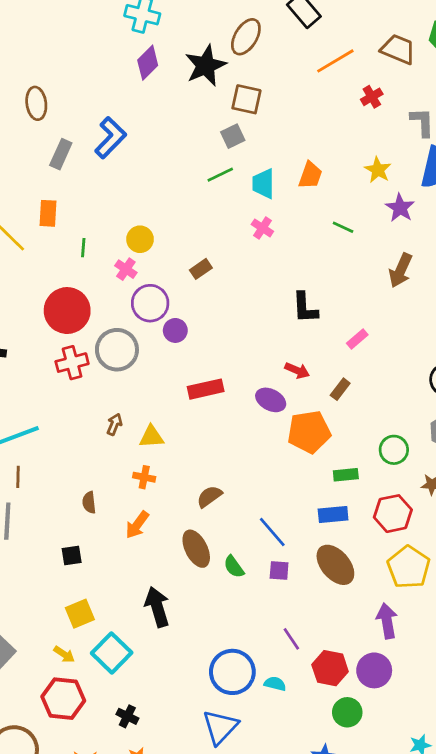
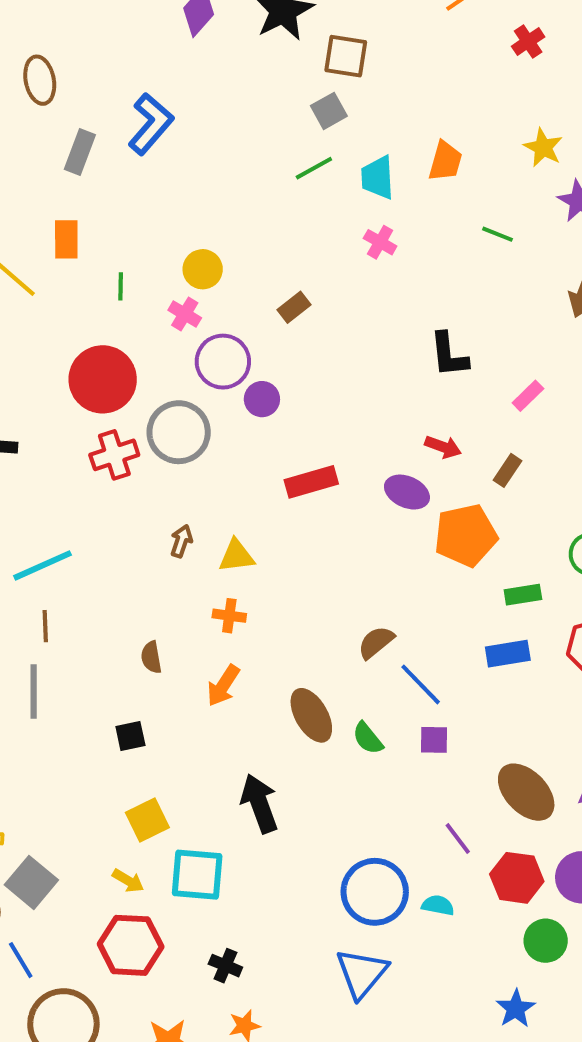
brown semicircle: (209, 496) -> (376, 642), moved
brown ellipse: (335, 565) -> (526, 792), moved
cyan square: (112, 653) -> (197, 875), turned -36

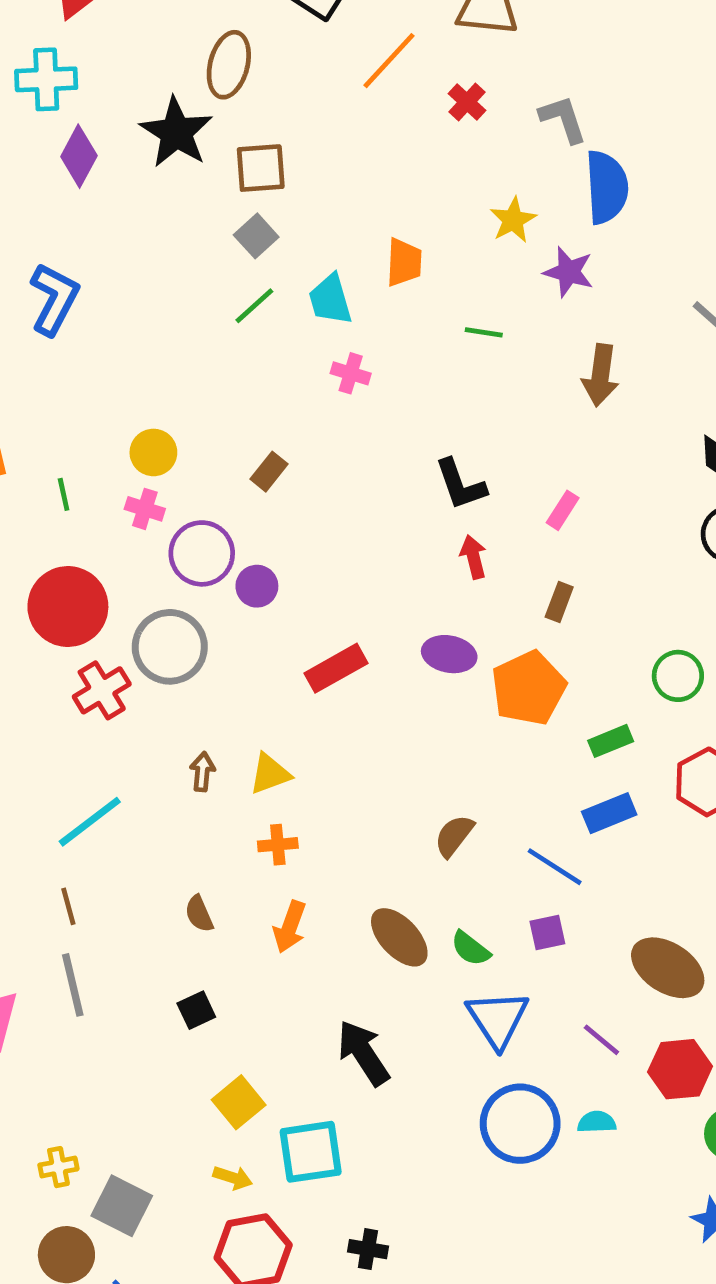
yellow star: (543, 147) -> (513, 220), turned 30
red arrow: (443, 447) -> (473, 557), moved, turned -111
cyan line: (42, 565) -> (90, 822), moved
blue line: (421, 684) -> (555, 867), moved
blue triangle: (362, 973) -> (498, 1019), moved

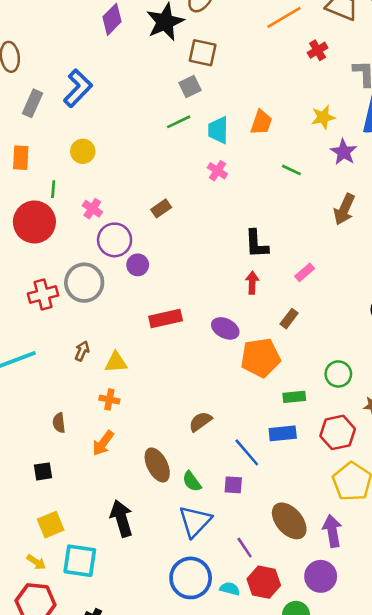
yellow circle: (153, 452) -> (83, 151), moved
red circle: (68, 607) -> (34, 222), moved
red hexagon: (680, 1069) -> (264, 582), moved

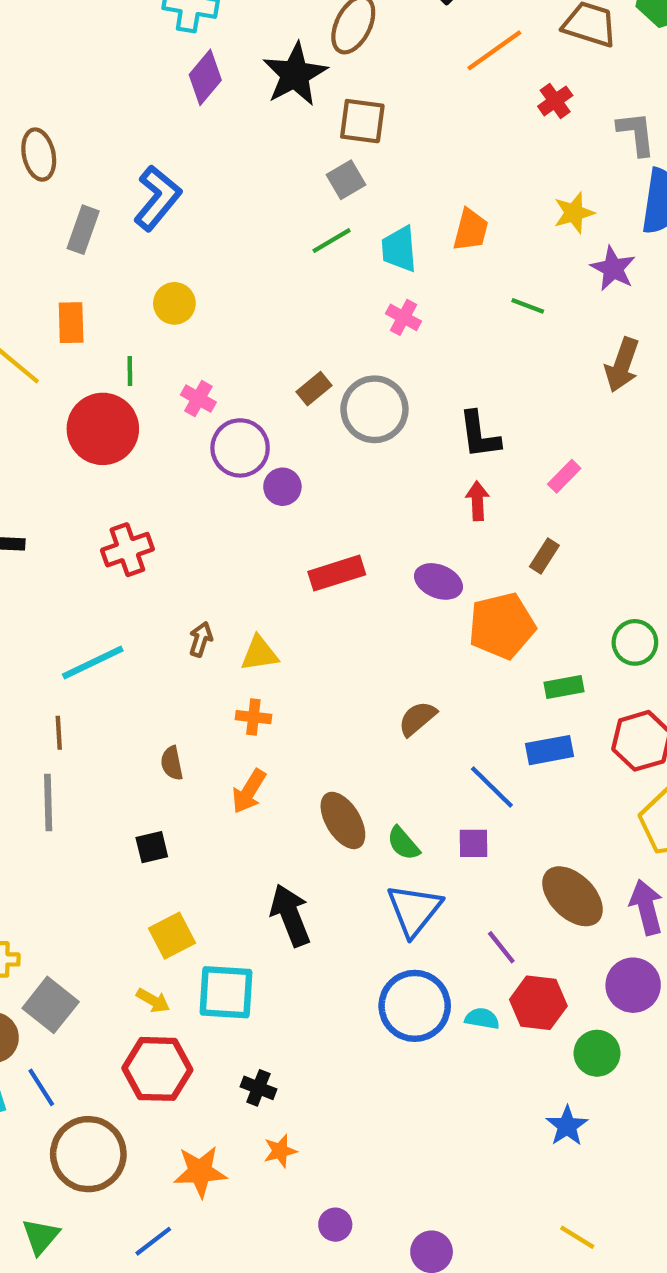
gray circle: (84, 283) -> (374, 409), moved
brown semicircle: (200, 422) -> (417, 719), moved

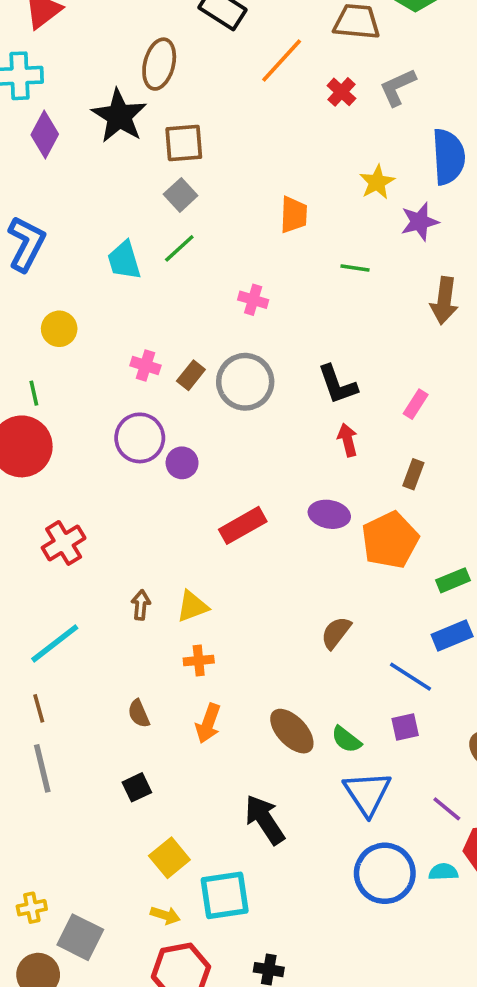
gray L-shape: (636, 134) -> (398, 87), moved, turned -96
cyan trapezoid: (399, 249) -> (124, 260), moved
purple star: (613, 268) -> (420, 222), turned -30
pink cross: (198, 399) -> (145, 365), moved

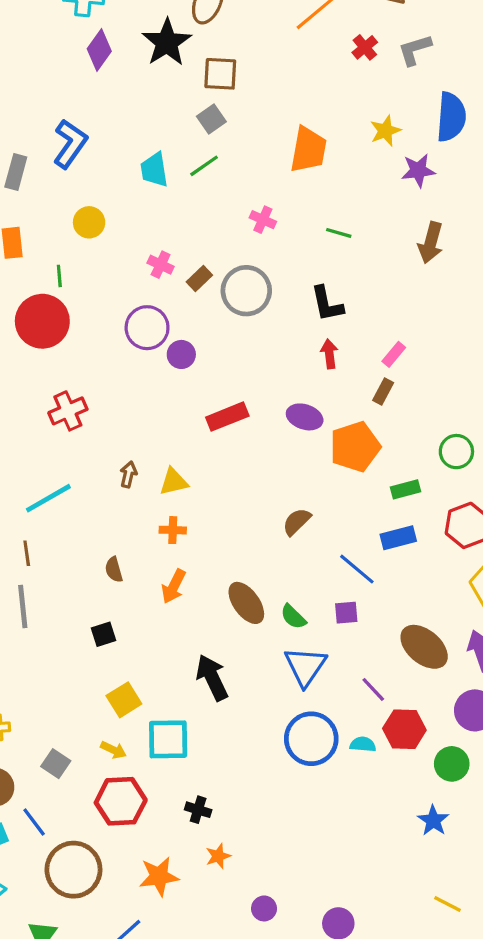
orange trapezoid: (294, 215) -> (308, 150), size x1.4
green line: (355, 268) -> (339, 233), moved
pink rectangle: (416, 404) -> (394, 354), moved
gray square: (80, 937) -> (56, 764), moved, size x0.7

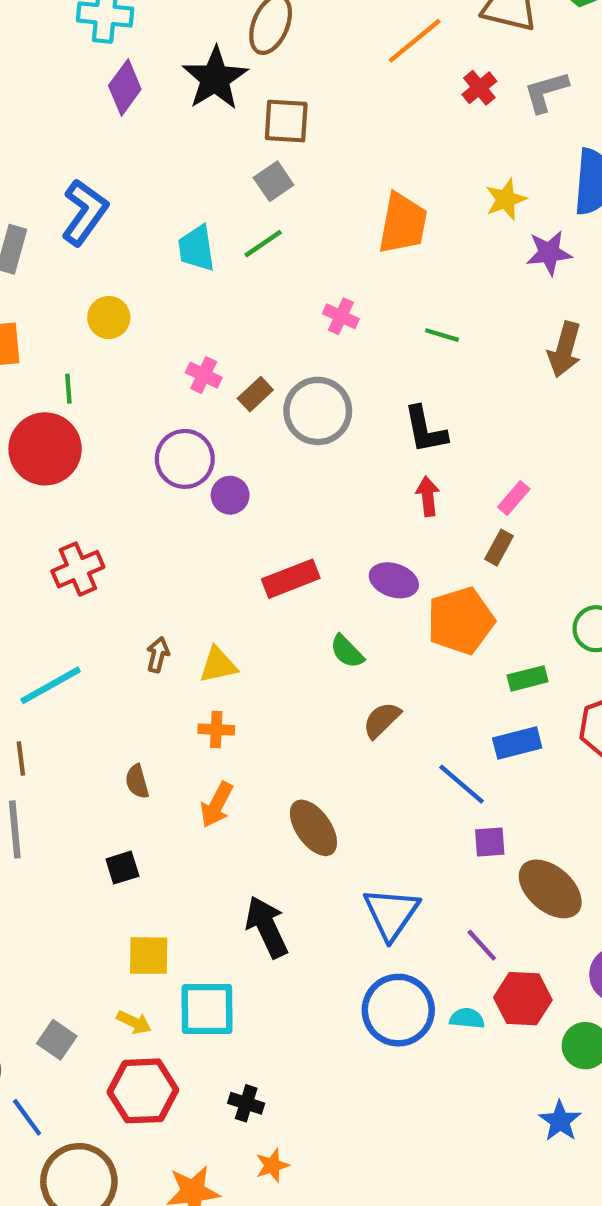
purple square: (346, 613) -> (490, 842), moved
green semicircle: (293, 617) -> (347, 651), moved
yellow square: (124, 700) -> (149, 956), turned 32

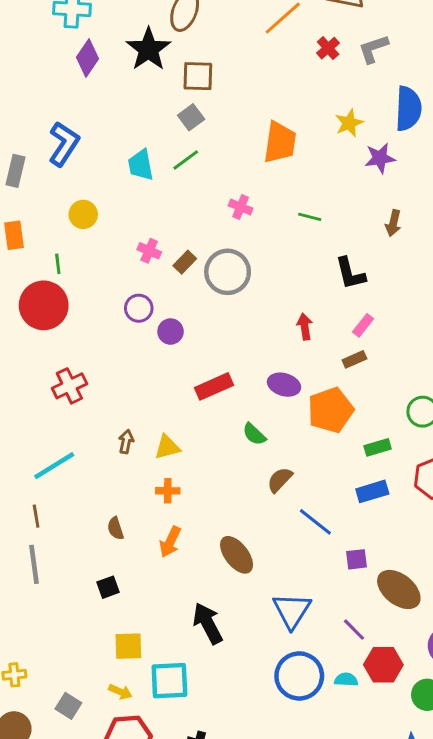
brown arrow: (565, 349) -> (393, 223), size x0.7
black L-shape: (425, 430) -> (350, 273), moved
purple circle: (185, 459) -> (139, 308), size x0.7
brown rectangle: (499, 548) -> (354, 359), turned 40
blue line: (462, 784) -> (315, 522), moved

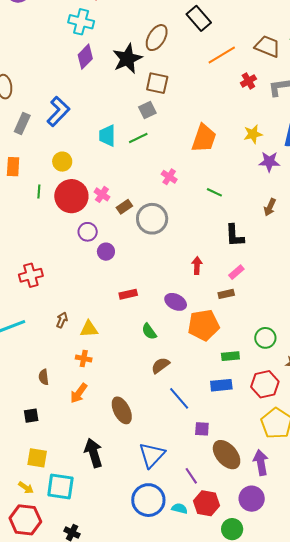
red circle: (44, 305) -> (71, 196), moved
red rectangle: (214, 386) -> (128, 294), size x0.7

